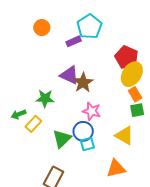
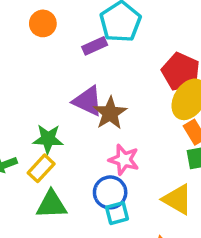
yellow rectangle: (33, 124) -> (41, 168), moved
green triangle: (62, 139) -> (51, 205), moved, turned 42

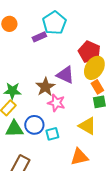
purple triangle: (88, 101) -> (65, 75), moved
brown star: (110, 113) -> (45, 87), moved
blue circle: (110, 192) -> (34, 125), moved

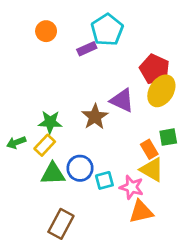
orange rectangle: (97, 87) -> (149, 149), moved
pink star: (56, 103) -> (132, 187), moved

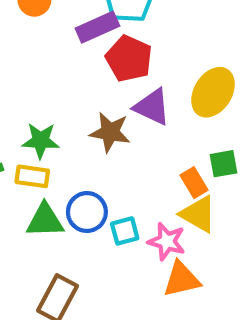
purple rectangle: (87, 49) -> (97, 27), size x1.4
red pentagon: (155, 69) -> (129, 59), moved
brown star: (95, 117) -> (110, 132), turned -30
yellow rectangle: (45, 145) -> (32, 176), turned 55

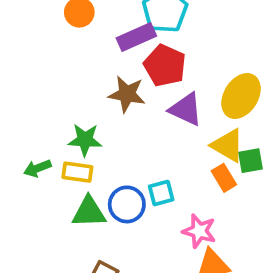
brown star: (110, 132) -> (127, 94), moved
yellow triangle: (198, 214) -> (228, 145), moved
cyan square: (125, 231) -> (161, 193), moved

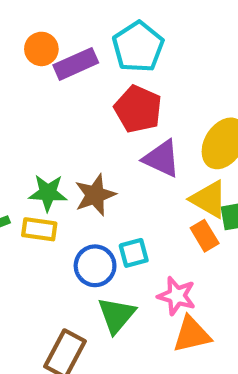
purple rectangle: (136, 37) -> (76, 64), moved
brown star: (127, 94) -> (95, 195), moved, turned -30
green triangle: (89, 212) -> (117, 315), moved, turned -48

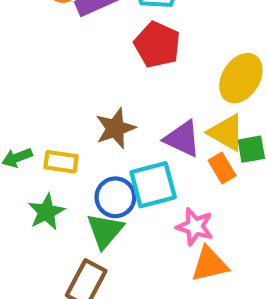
purple triangle: (162, 158) -> (182, 139), moved
green star: (48, 193) -> (46, 212), moved, turned -30
cyan square: (134, 253) -> (153, 185), size x1.6
green triangle: (117, 315) -> (105, 231), moved

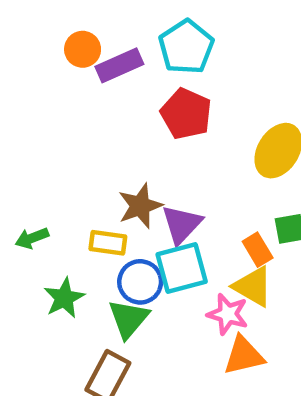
yellow triangle: (226, 132) -> (253, 286), moved
purple triangle: (182, 139) -> (182, 224), moved, turned 48
yellow rectangle: (61, 162) -> (108, 243), moved

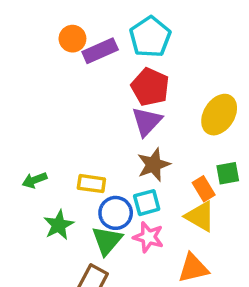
brown star: (140, 206) -> (154, 165), moved
purple triangle: (182, 224) -> (147, 121), moved
cyan square: (182, 268) -> (147, 203), size x0.7
pink star: (228, 314) -> (148, 237), moved

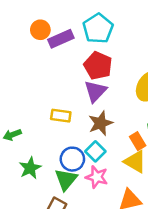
yellow rectangle: (91, 184) -> (61, 116), moved
cyan square: (147, 203) -> (95, 151), turned -30

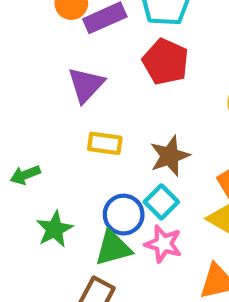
purple triangle: (95, 91) -> (86, 85), moved
green triangle: (66, 180) -> (113, 248), turned 35

